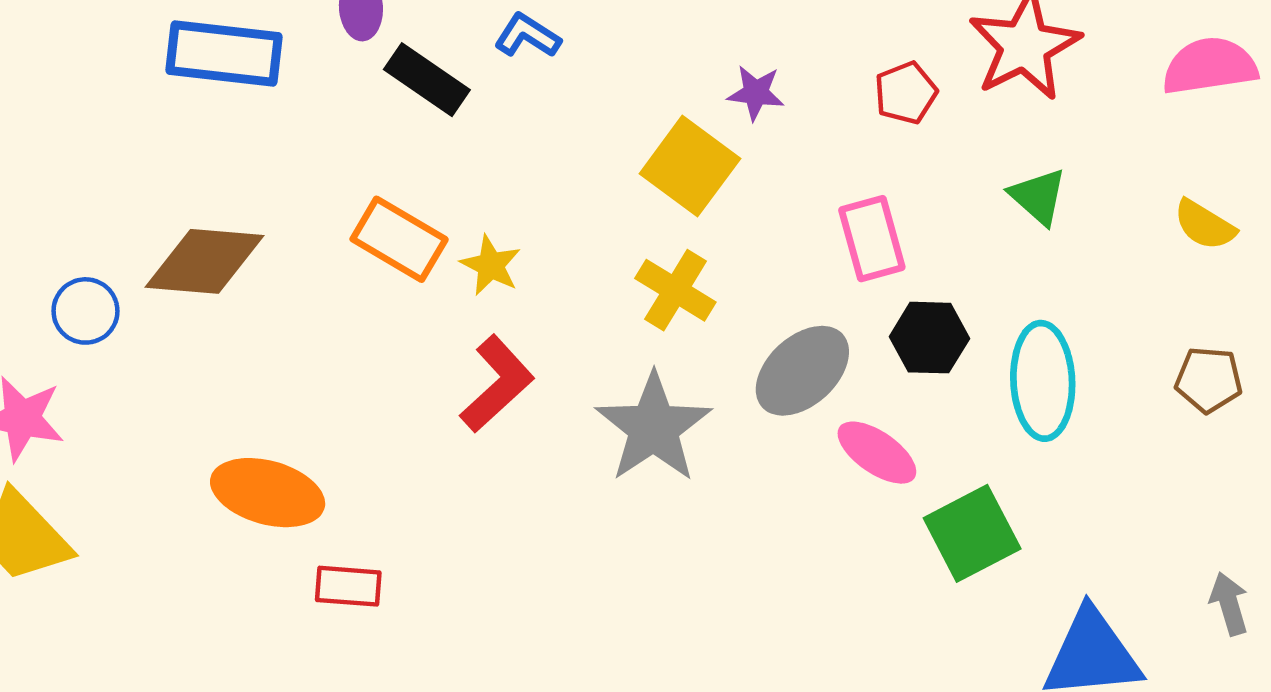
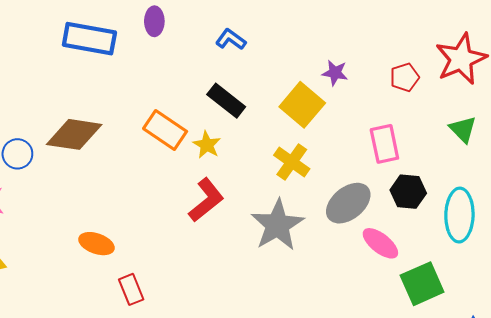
black rectangle: (427, 80) -> (226, 101), moved
orange ellipse: (268, 493) -> (96, 244), size x0.7
red rectangle: (348, 586) -> (131, 289), turned 60

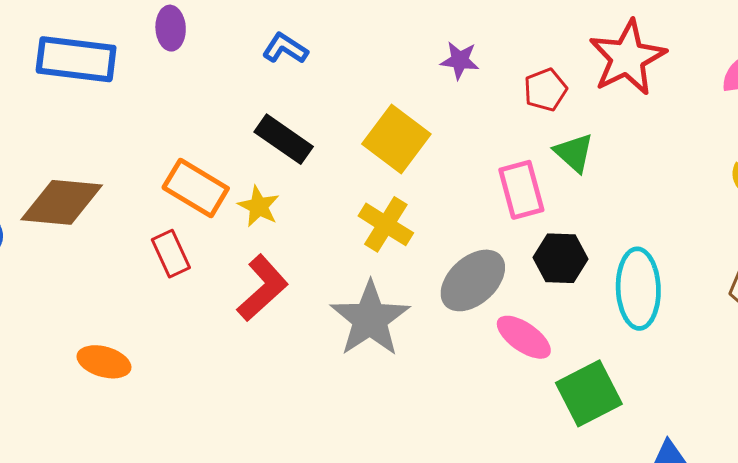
purple star: (335, 73) -> (460, 60), moved
green triangle: (463, 129) -> (574, 153), moved
red rectangle: (131, 289) -> (171, 254), moved

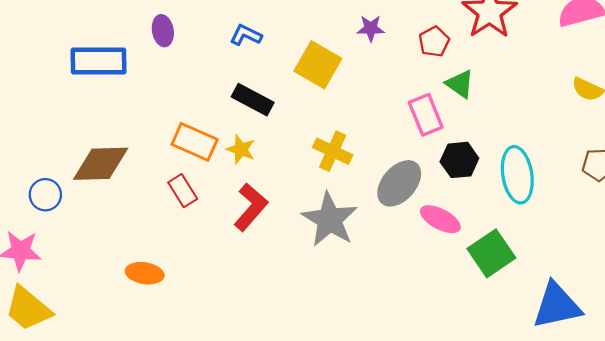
yellow square: (396, 139) -> (318, 65), moved

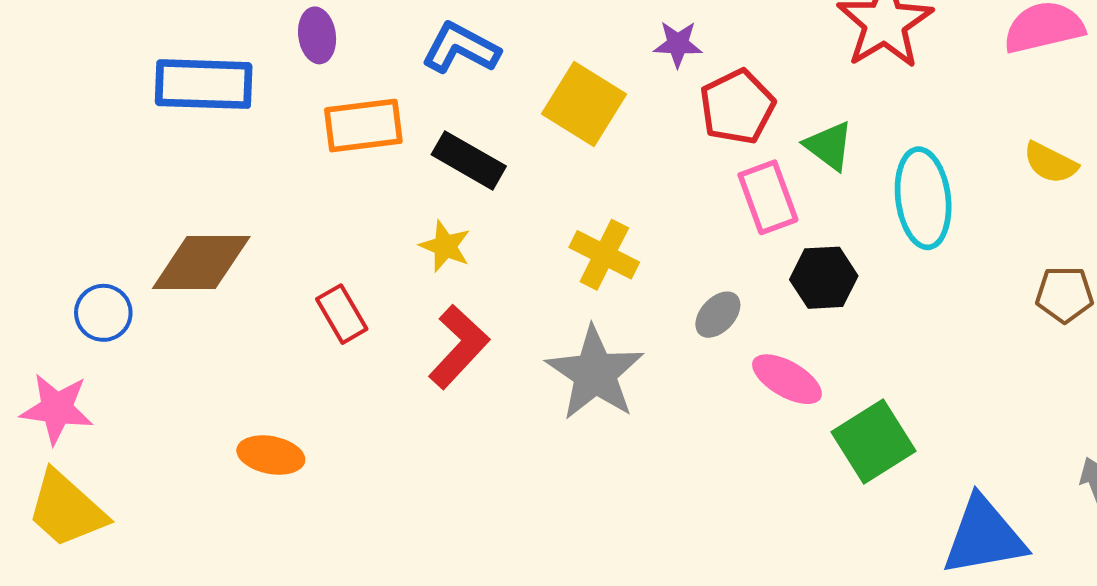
blue L-shape: (246, 35) -> (461, 48), size x1.4
red pentagon: (434, 42) -> (737, 107), moved, size x1.4
orange rectangle: (195, 142) -> (363, 126), moved, turned -33
cyan ellipse: (517, 175) -> (923, 198), moved
gray ellipse: (399, 183) -> (718, 315), size x0.6

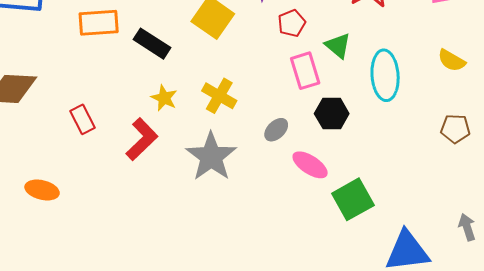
red pentagon: (737, 107) -> (292, 23), size x0.7
yellow star: (445, 246) -> (164, 98), moved

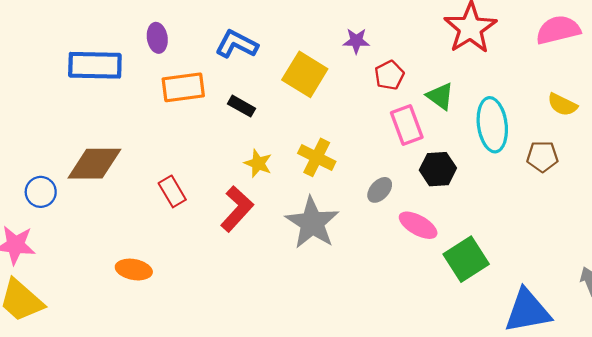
black rectangle: (152, 44) -> (242, 106), size x0.7
brown pentagon: (455, 129) -> (542, 156), moved

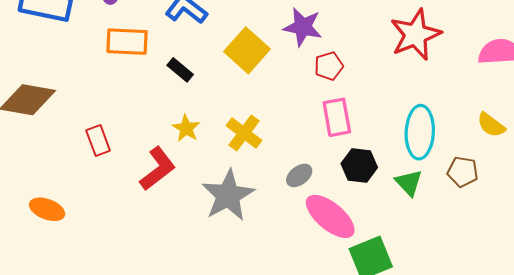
purple star: (356, 41) -> (303, 27), size x1.5
green triangle: (440, 96) -> (409, 183), moved
pink ellipse: (418, 225) -> (330, 216), size x1.4

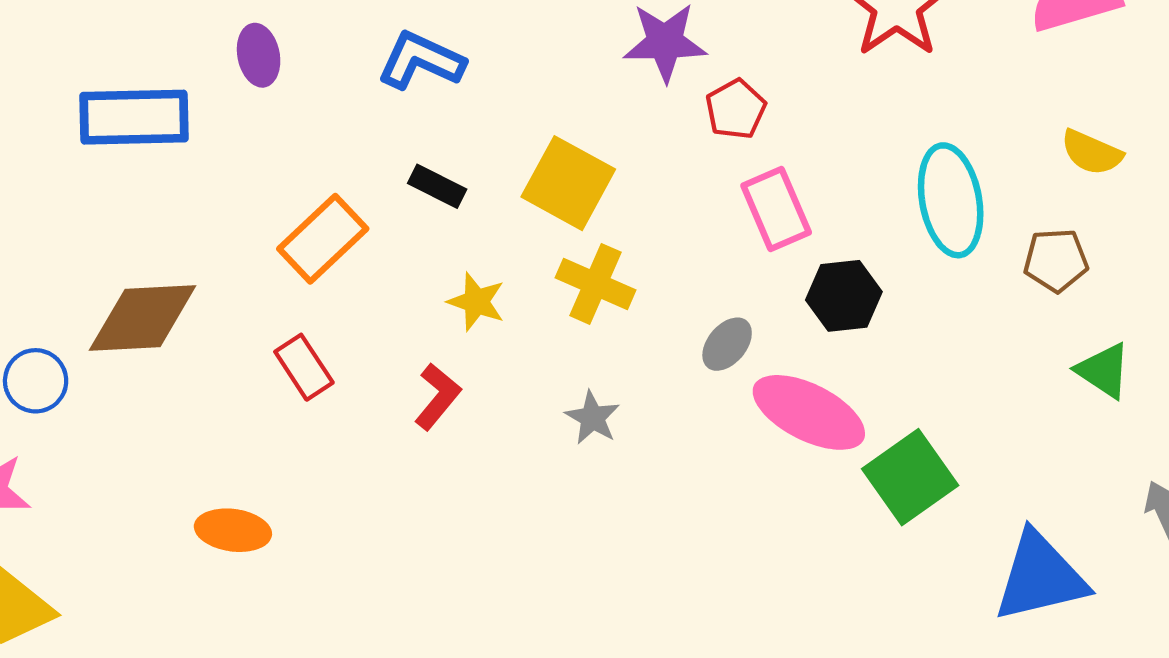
orange rectangle: (127, 42) -> (323, 239), moved, turned -33
yellow square: (247, 50) -> (568, 183), moved
red L-shape: (158, 169) -> (438, 397), size x0.7
green triangle: (409, 183) -> (1104, 371), moved
gray star: (228, 195) -> (592, 418), size x0.5

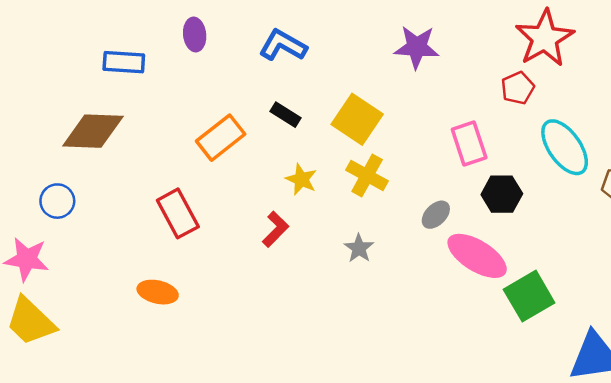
red pentagon: (736, 109) -> (518, 88), moved
blue rectangle: (134, 117) -> (124, 62), size x0.7
cyan ellipse: (951, 200) -> (565, 147), turned -30
brown diamond: (143, 318) -> (93, 131), moved
red rectangle: (304, 367) -> (178, 213), moved, size x1.4

